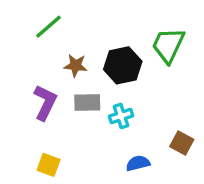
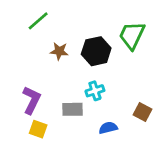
purple L-shape: (45, 103) -> (32, 100), moved
gray rectangle: (87, 103) -> (72, 109), moved

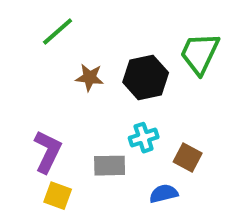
brown square: (142, 112) -> (188, 158), moved

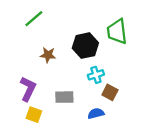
green trapezoid: (200, 53) -> (117, 32), turned -32
brown star: (90, 77) -> (48, 55), moved
cyan cross: (144, 138) -> (96, 75), moved

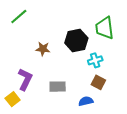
green line: (34, 19) -> (19, 16), moved
cyan cross: (96, 75) -> (95, 60), moved
yellow square: (34, 115) -> (13, 99), moved, turned 32

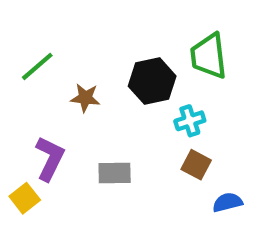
green line: (19, 16) -> (37, 66), moved
blue semicircle: (86, 101) -> (227, 202), moved

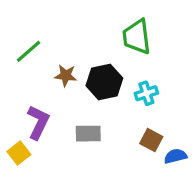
green trapezoid: (209, 56) -> (137, 37), moved
black hexagon: (152, 81) -> (104, 82), moved
brown square: (196, 165) -> (151, 140), moved

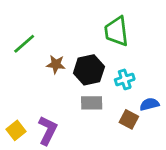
purple L-shape: (38, 122) -> (48, 130), moved
gray rectangle: (88, 134) -> (92, 103), moved
blue semicircle: (175, 156) -> (149, 104), moved

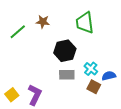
brown star: (56, 64) -> (43, 22), moved
cyan cross: (125, 79) -> (91, 69), moved, turned -32

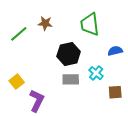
blue semicircle: (109, 76) -> (115, 51), moved
brown square: (94, 87) -> (115, 92), moved, turned -32
yellow square: (12, 95) -> (17, 82), moved

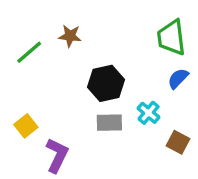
green trapezoid: (90, 24) -> (171, 38), moved
blue semicircle: (115, 51) -> (178, 78), turned -32
brown square: (115, 92) -> (178, 142), turned 32

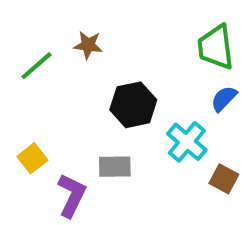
cyan cross: (149, 113) -> (187, 142), size x1.4
gray rectangle: (109, 123) -> (115, 167), moved

